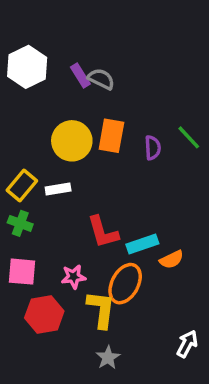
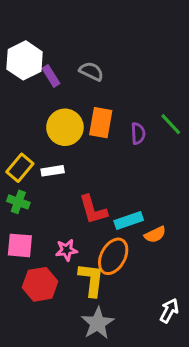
purple rectangle: (80, 75) -> (51, 76), moved
gray star: (108, 358) -> (98, 323), size x1.5

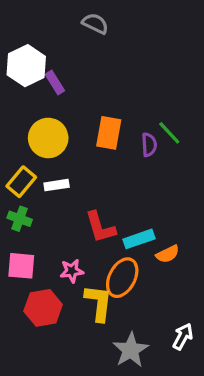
gray semicircle: (91, 71) -> (95, 24), moved
green line: (171, 124) -> (169, 133), moved
yellow circle: (65, 127) -> (48, 138), moved
gray star: (98, 323) -> (131, 350), moved

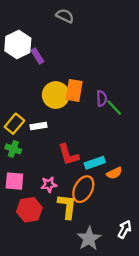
green line: (169, 133) -> (114, 108), moved
yellow circle: (48, 138) -> (56, 95), moved

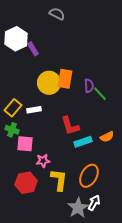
red L-shape: (68, 155) -> (70, 126), moved
orange semicircle: (114, 173) -> (107, 137), moved
pink square: (14, 181) -> (25, 144), moved
orange ellipse: (83, 189) -> (89, 176), moved
white arrow: (125, 229) -> (94, 203), moved

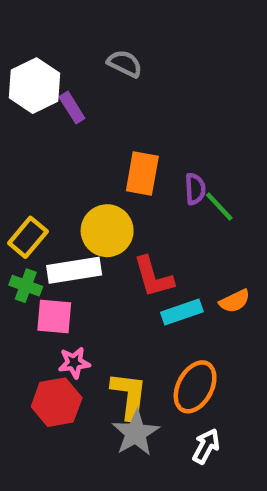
gray semicircle: (57, 14) -> (125, 64), moved
yellow circle: (49, 83) -> (107, 231), moved
white rectangle: (34, 110) -> (74, 270), moved, size x1.6
pink star: (43, 161) -> (74, 363), moved
gray star: (78, 208) -> (136, 433), moved

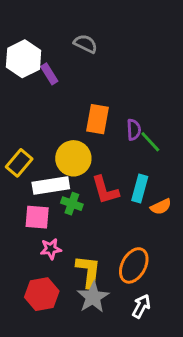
green cross: (26, 286) -> (72, 204), moved
cyan rectangle: (182, 312) -> (140, 189), moved, turned -56
red hexagon: (57, 402) -> (42, 294), moved

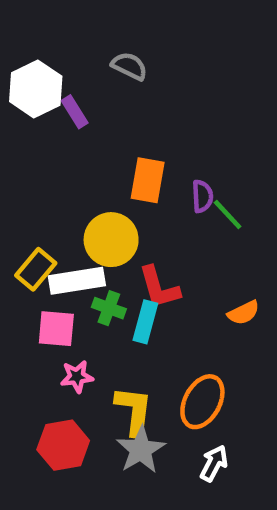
yellow rectangle: (19, 163) -> (36, 269), moved
cyan rectangle: (140, 189) -> (145, 322), moved

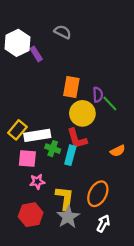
yellow circle: (111, 240) -> (82, 113), moved

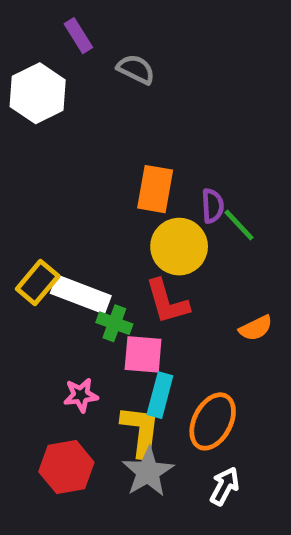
purple rectangle: (36, 54) -> (78, 36), moved
white rectangle: (37, 135) -> (81, 294), turned 30
cyan rectangle: (70, 155) -> (160, 395), moved
pink square: (27, 159) -> (143, 354), moved

